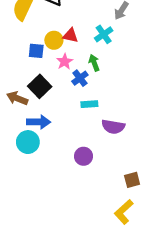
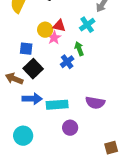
blue square: (36, 51) -> (26, 49), moved
pink star: (65, 62) -> (54, 38), moved
cyan rectangle: (89, 104) -> (57, 105), moved, size x1.5
cyan circle: (28, 142) -> (23, 136), moved

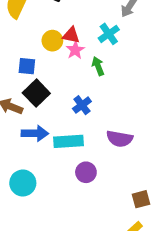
pink star: (54, 38) -> (75, 50), moved
blue cross: (67, 62) -> (82, 105), moved

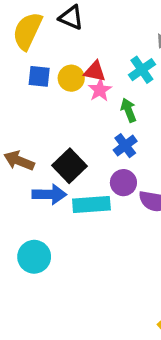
blue square: (27, 66) -> (39, 76), moved
black square: (36, 93) -> (70, 166), moved
blue cross: (82, 105) -> (125, 146), moved
purple circle: (86, 172) -> (123, 183), moved

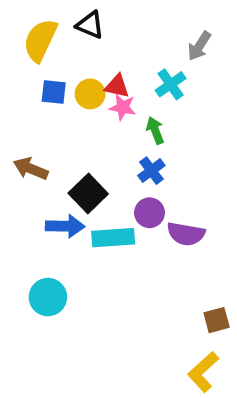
pink star: (100, 90) -> (123, 107), turned -30
brown arrow: (19, 161) -> (31, 169), moved

